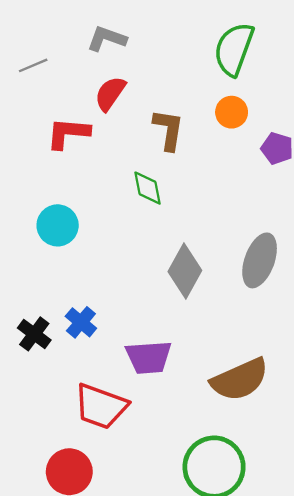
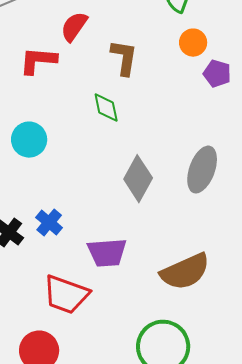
orange circle: (232, 112) -> (193, 43), moved

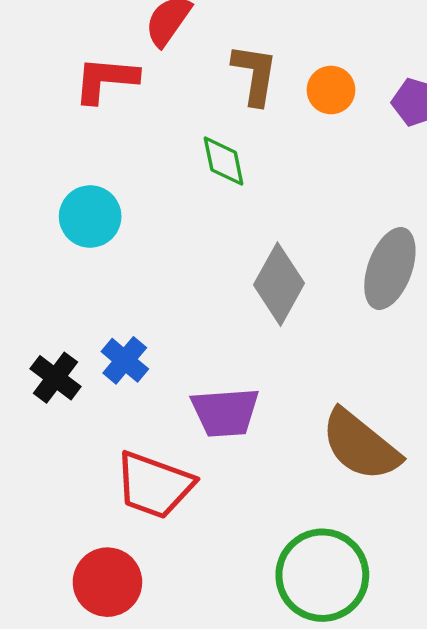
orange circle: (193, 43) -> (331, 90), moved
brown semicircle: (185, 272) -> (360, 445), turned 63

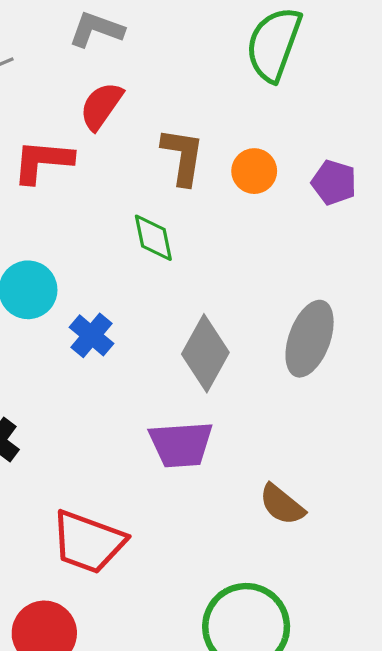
blue cross: (125, 360) -> (91, 335), moved
purple trapezoid: (225, 412) -> (181, 444), moved
brown semicircle: (360, 445) -> (282, 505), size x0.6

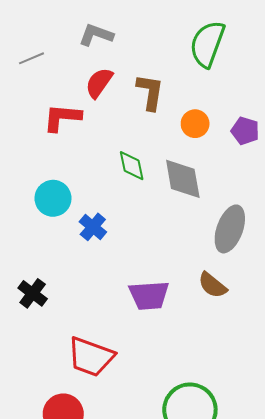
brown L-shape: (183, 156) -> (150, 92), moved
gray diamond: (205, 353) -> (183, 179), moved, turned -39
brown semicircle: (282, 505) -> (212, 285), moved

